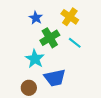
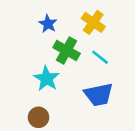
green cross: (50, 38) -> (67, 51), turned -30
blue trapezoid: (55, 78) -> (99, 95), moved

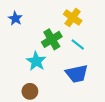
blue star: (48, 24) -> (15, 19), moved
green cross: (67, 51) -> (52, 39), turned 30

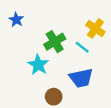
yellow cross: (73, 17) -> (95, 28), moved
brown circle: (30, 91) -> (54, 97), moved

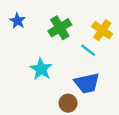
green cross: (55, 42) -> (60, 28), moved
brown circle: (54, 97) -> (68, 103), moved

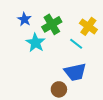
blue star: (17, 21) -> (24, 19), moved
cyan star: (41, 69) -> (36, 43), moved

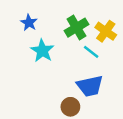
green cross: (52, 24) -> (76, 28), moved

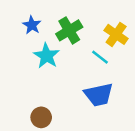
green cross: (76, 28) -> (69, 30), moved
brown circle: (70, 107) -> (41, 117), moved

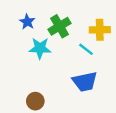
yellow cross: (116, 34) -> (100, 30), turned -36
cyan star: (47, 56) -> (40, 48), turned -30

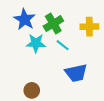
blue star: (27, 22) -> (25, 19), size x1.5
cyan line: (86, 49) -> (63, 45), moved

